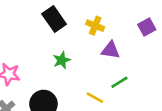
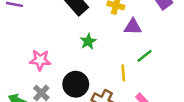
yellow line: (95, 98) -> (123, 73), turned 63

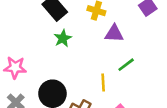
green star: (88, 41) -> (63, 38), moved

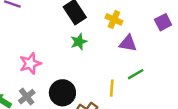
pink star: (15, 67) -> (30, 64), turned -30

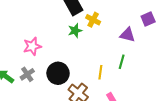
yellow cross: (114, 19) -> (93, 20), moved
purple triangle: (128, 43) -> (127, 35), moved
green line: (136, 74) -> (122, 62), turned -48

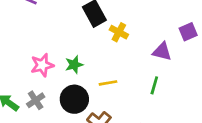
green star: (75, 31) -> (74, 65), moved
yellow line: (100, 72) -> (108, 83), moved, turned 72

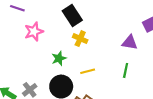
yellow cross: (119, 32) -> (80, 39), moved
pink star: (42, 65) -> (34, 32), moved

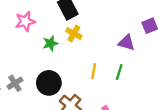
green star: (59, 58) -> (50, 43), moved
yellow line: (88, 71) -> (94, 71), moved, turned -72

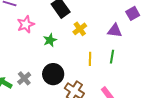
yellow cross: (74, 34) -> (80, 29), moved, turned 32

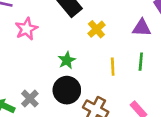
green star: (50, 40) -> (67, 60), moved

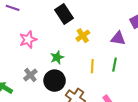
pink star: (26, 29) -> (28, 40), moved
gray cross: (30, 99) -> (30, 75), moved

